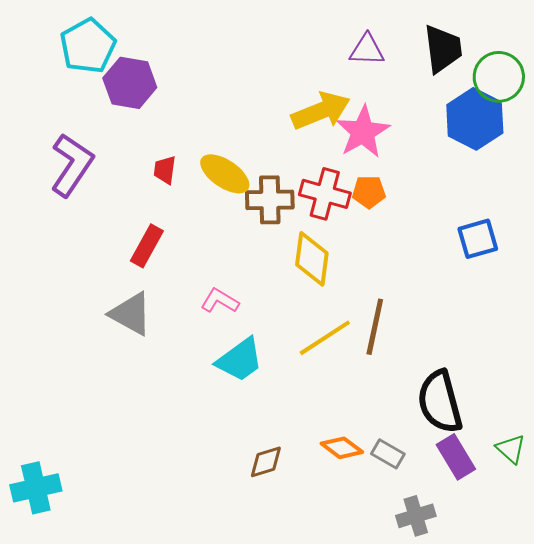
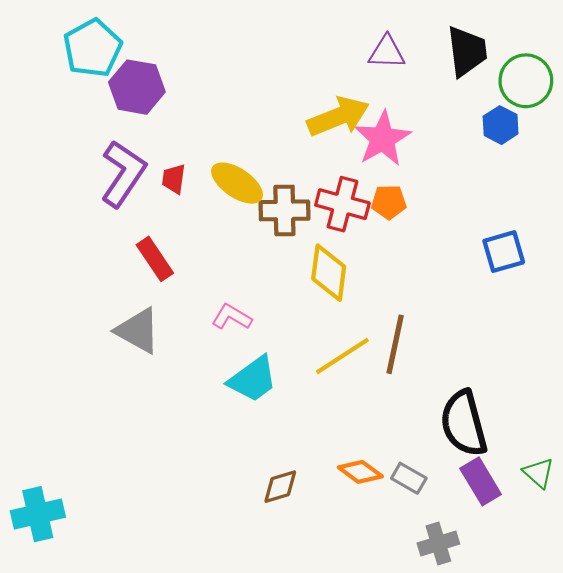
blue hexagon: (475, 119) -> (501, 125), size x0.6
purple L-shape: (72, 165) -> (123, 174), moved
red rectangle: (147, 246) -> (155, 259), turned -63

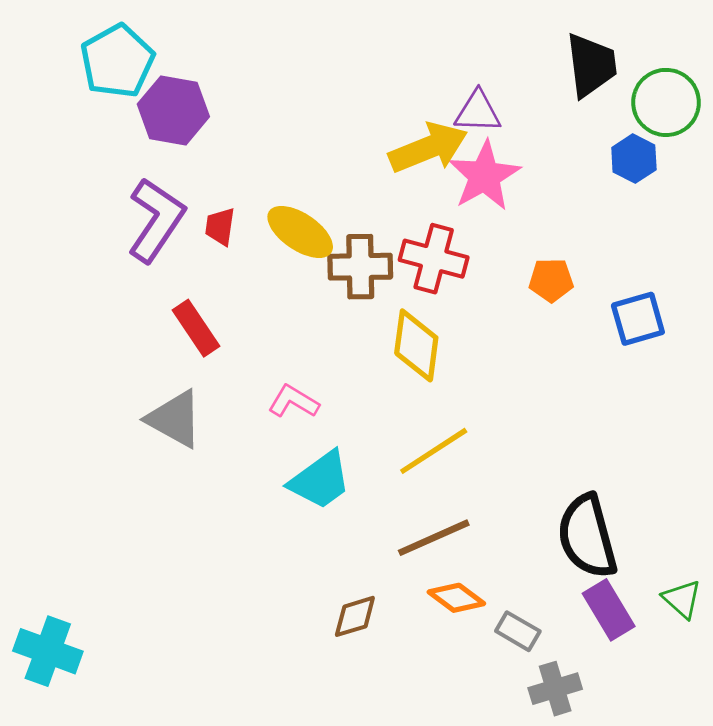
purple triangle: (387, 52) -> (478, 112), moved
orange pentagon: (389, 202) -> (551, 280), moved
brown line: (395, 344) -> (434, 538), moved, turned 54
gray rectangle: (409, 478) -> (518, 631), moved
cyan cross: (38, 514) -> (48, 651), turned 33

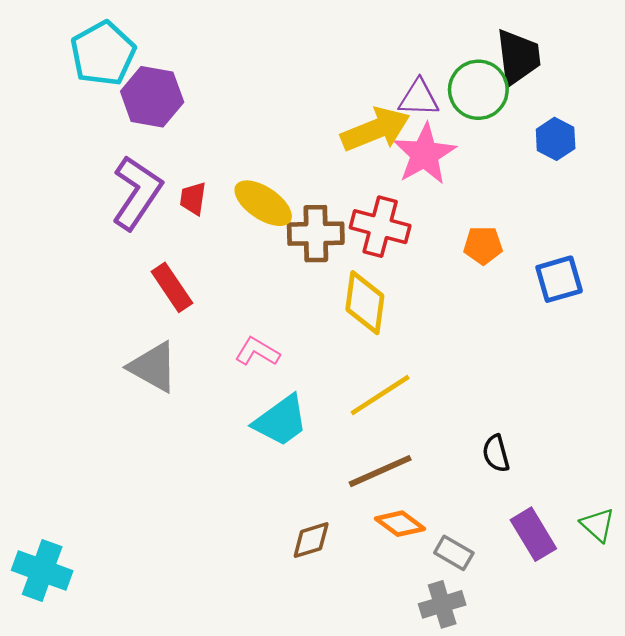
green circle: (666, 102) -> (478, 90), moved
black semicircle: (587, 536) -> (496, 453), moved, size x0.5
gray cross: (555, 689) -> (442, 604), moved

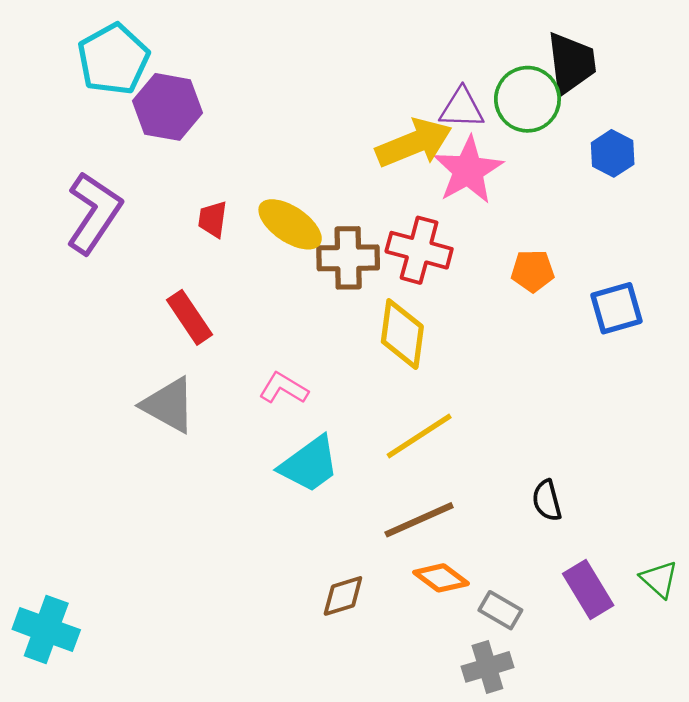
purple L-shape: (137, 193) -> (94, 213), moved

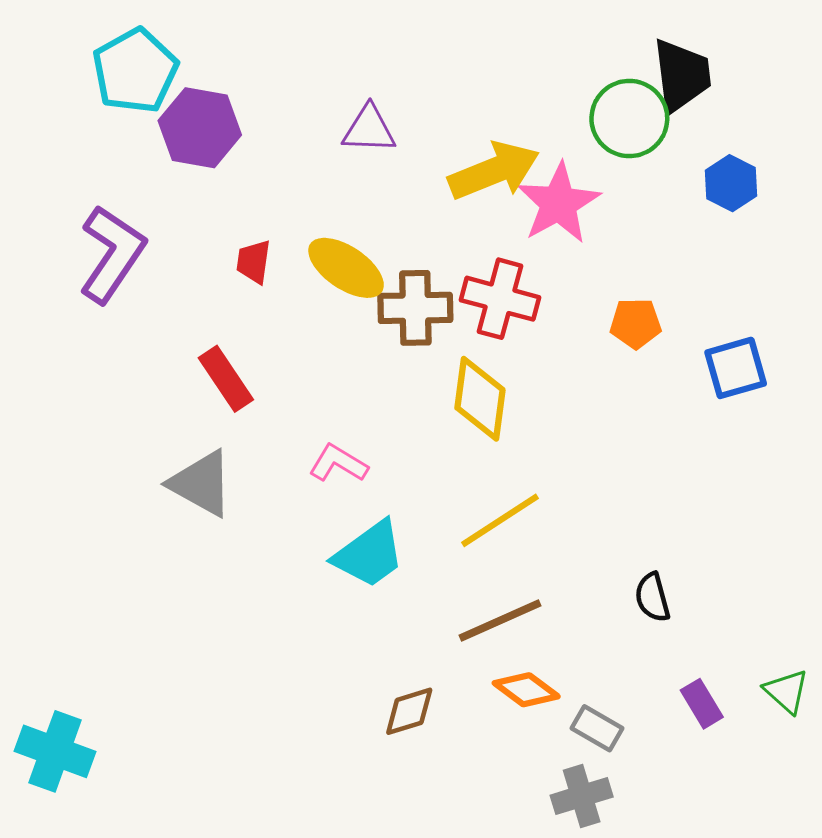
purple triangle: (462, 108) -> (369, 129), moved
purple rectangle: (588, 590) -> (702, 704), size x0.7

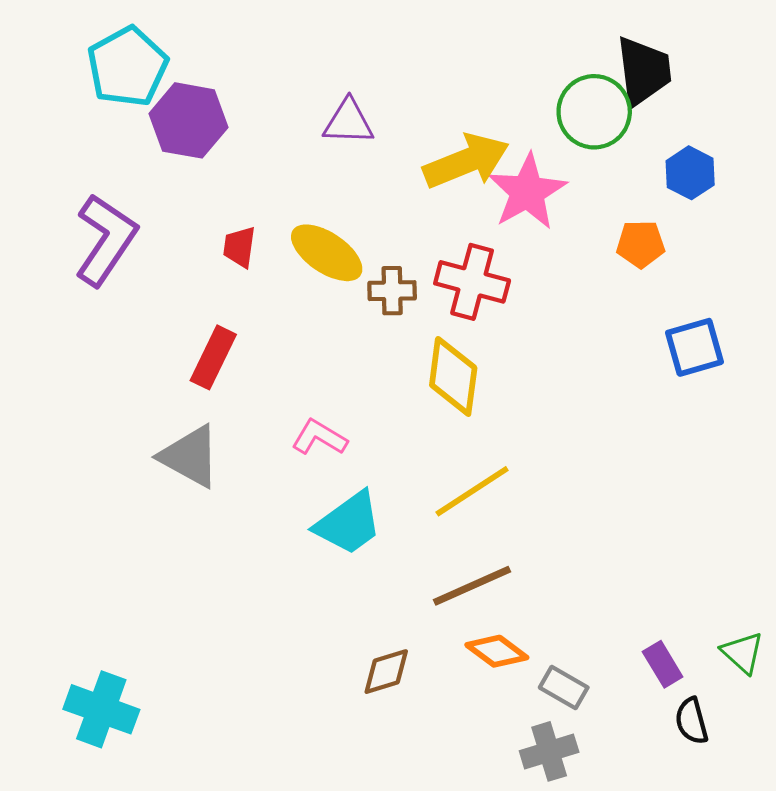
brown cross: (415, 308) -> (392, 291), size x0.7
orange pentagon: (636, 323) -> (641, 244), moved
red rectangle: (226, 379) -> (213, 357), turned 60
black semicircle: (652, 597) -> (692, 721), moved
cyan cross: (55, 751) -> (101, 709), moved

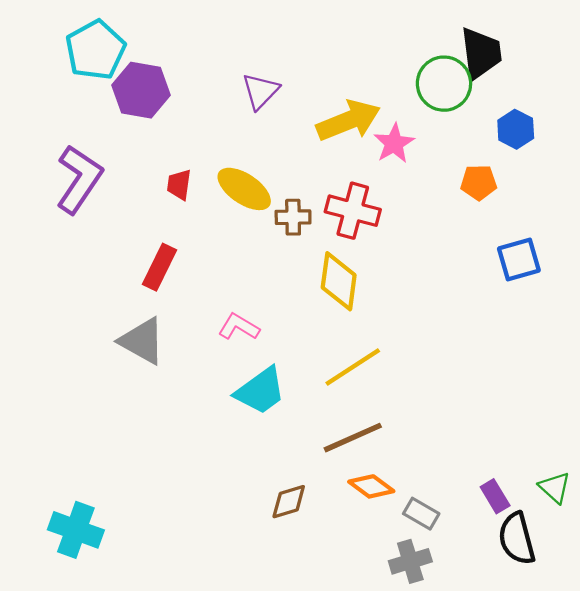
purple triangle: (348, 122) -> (260, 91), turned -48
pink star: (527, 192) -> (394, 143), size x0.7
black semicircle: (692, 721) -> (517, 539), size x1.5

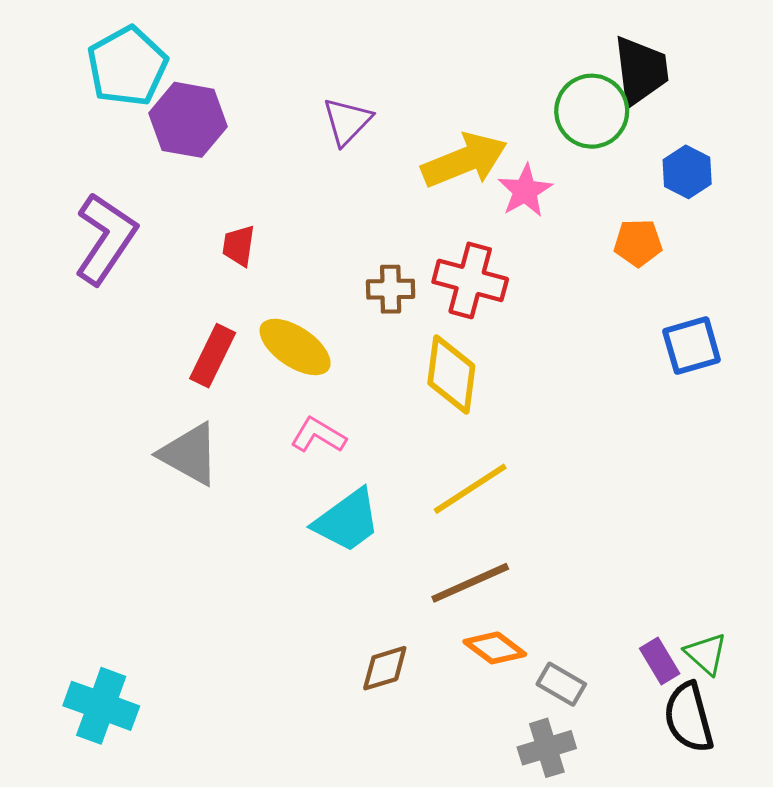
yellow ellipse: (244, 189) -> (295, 347), moved
green triangle: (555, 488) -> (706, 654), moved

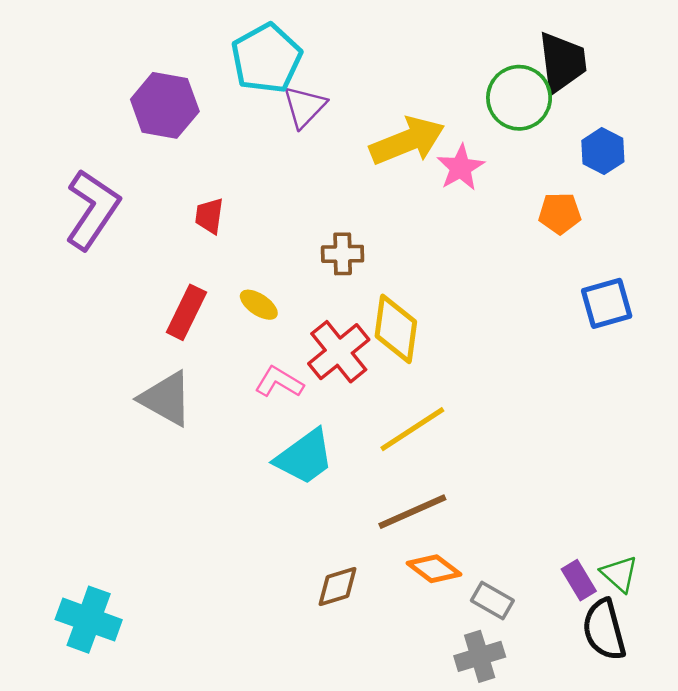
cyan pentagon: (127, 66) -> (266, 58), moved
red cross: (470, 280) -> (339, 352), moved, turned 36
yellow ellipse: (295, 347) -> (259, 305), size x0.6

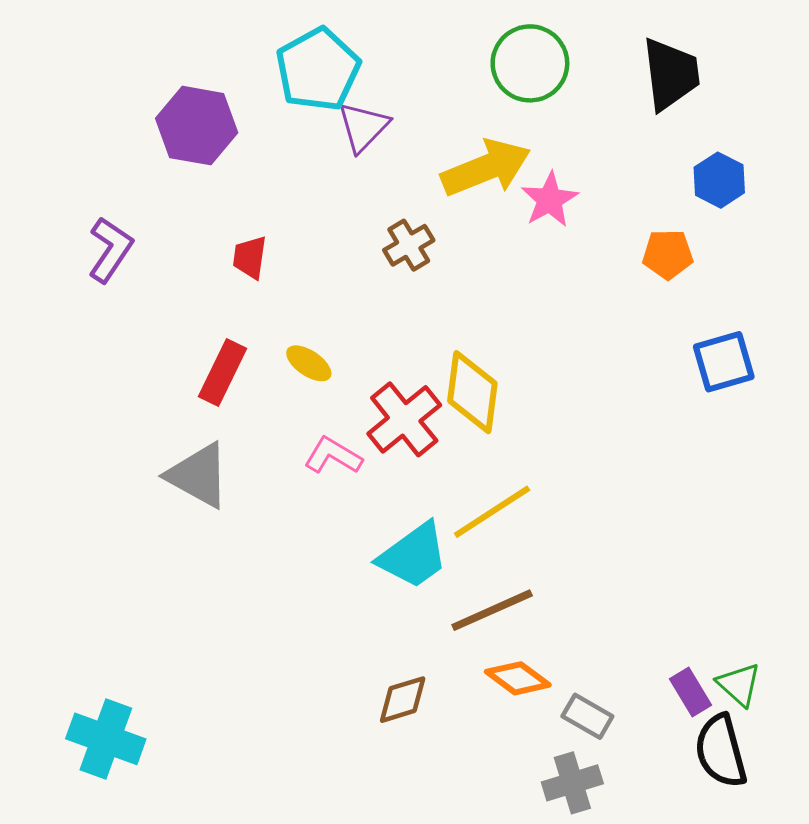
green circle: (519, 98) -> (530, 63), moved
purple L-shape: (92, 209) -> (110, 250), size x0.7
brown cross: (343, 254) -> (409, 245), moved, turned -30
cyan trapezoid: (304, 457) -> (413, 556), moved

